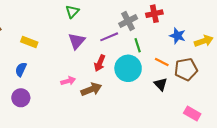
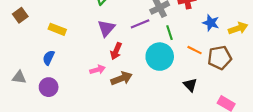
red arrow: (100, 63) -> (116, 51), moved
black triangle: (161, 84) -> (190, 85), moved

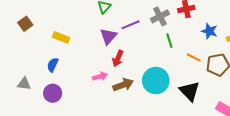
purple line: (140, 24) -> (131, 25), moved
cyan circle: (160, 57) -> (156, 81), moved
black triangle: (190, 85) -> (189, 91), size x1.5

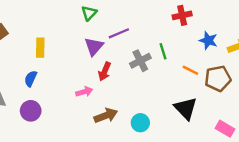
gray cross: (160, 16) -> (140, 61), moved
yellow rectangle: (61, 37) -> (40, 48), turned 70
cyan circle: (156, 81) -> (140, 123), moved, size x0.6
brown arrow: (123, 85) -> (106, 116), moved

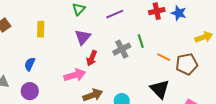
purple line: (119, 33) -> (115, 14), moved
blue star: (208, 40) -> (179, 13), moved
yellow rectangle: (40, 48) -> (41, 29), moved
pink arrow: (84, 92) -> (75, 75), size x1.5

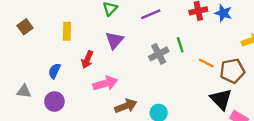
red arrow: (92, 58) -> (87, 60), moved
black triangle: (160, 89) -> (221, 99), moved

